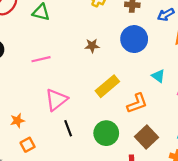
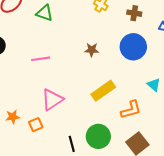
black line: (68, 128) -> (72, 144), moved
orange square: (28, 145) -> (36, 125), moved

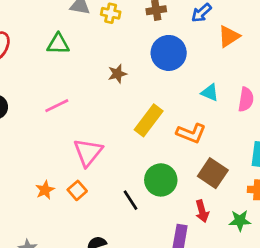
green triangle: (45, 13) -> (58, 44), moved
orange L-shape: (131, 110) -> (191, 133), turned 55

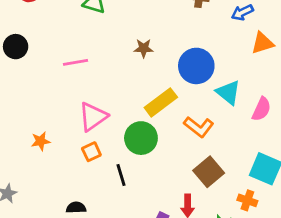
blue circle: (169, 53) -> (196, 66), moved
cyan triangle: (210, 93) -> (228, 92), size x1.4
green circle: (161, 180) -> (141, 138), moved
orange square: (77, 190) -> (91, 152), moved

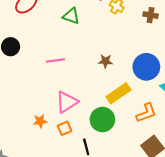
brown star: (144, 48) -> (106, 61), moved
orange L-shape: (199, 127) -> (146, 113), turned -60
orange star: (41, 141) -> (40, 121), moved

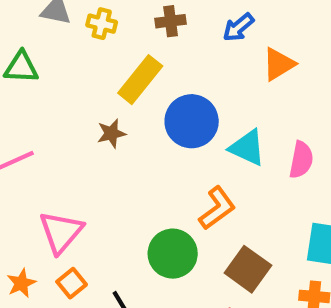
yellow rectangle: (118, 93) -> (140, 80), moved
green circle: (102, 120) -> (173, 254), moved

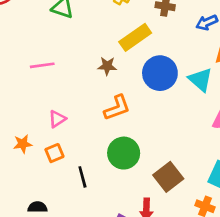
cyan triangle: (247, 148) -> (200, 80), moved
orange L-shape: (217, 208) -> (117, 108), moved
pink triangle: (61, 232) -> (57, 119), size x0.6

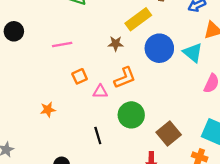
pink triangle: (57, 119) -> (100, 92), moved, turned 35
orange square: (54, 153) -> (80, 76), moved

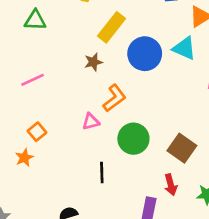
orange square: (80, 76) -> (37, 132), moved
orange star: (48, 110) -> (24, 158), moved
black line: (98, 136) -> (102, 173), turned 30

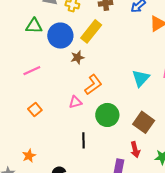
cyan triangle: (184, 48) -> (141, 78), moved, turned 48
blue circle: (145, 54) -> (60, 36), moved
orange star: (24, 158) -> (29, 156), moved

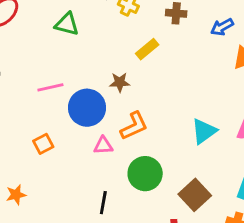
yellow rectangle: (91, 31) -> (147, 49), size x0.7
blue circle: (60, 36) -> (87, 108), moved
orange star: (29, 156) -> (16, 195), moved

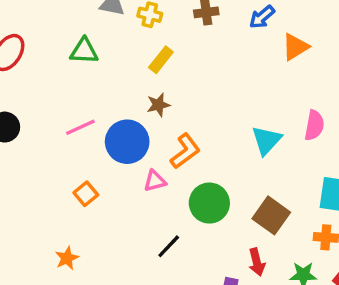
yellow rectangle: (147, 49) -> (161, 60), moved
black line: (103, 203) -> (169, 246), turned 45

